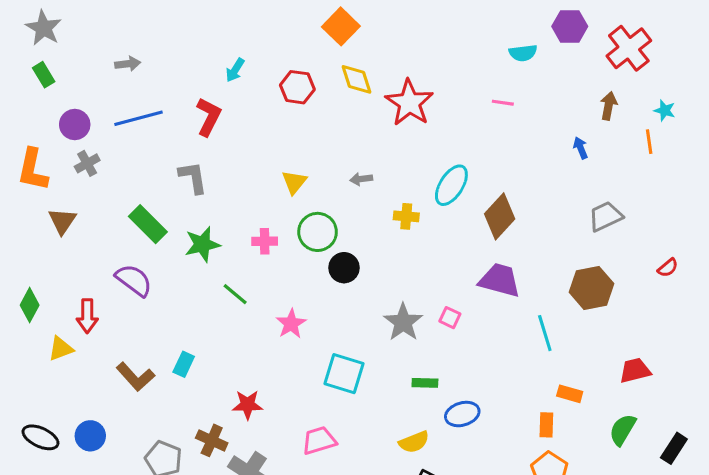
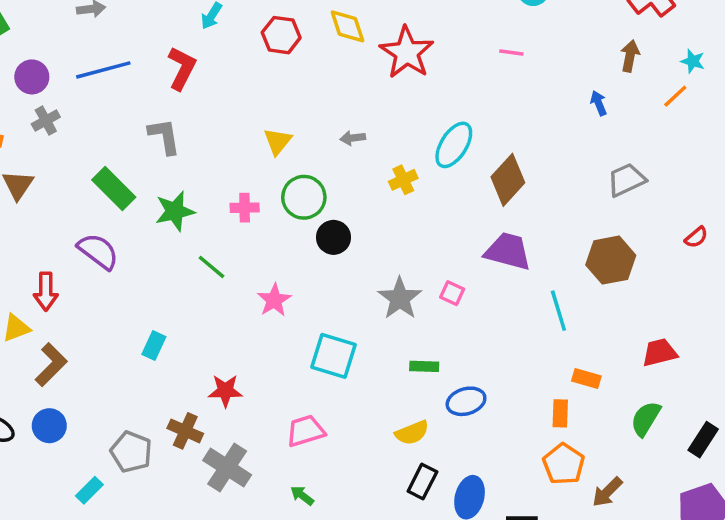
orange line: (649, 142) -> (675, 96), turned 55
yellow cross: (406, 216) -> (403, 180), turned -30
brown L-shape: (135, 377) -> (51, 365), moved, turned -93

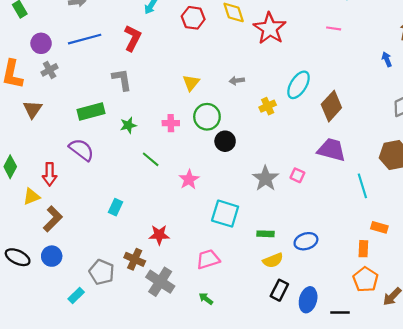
green rectangle: (114, 189) -> (91, 111), turned -60
green star: (175, 211) -> (128, 125), size x0.7
green rectangle: (424, 366) -> (266, 234), moved

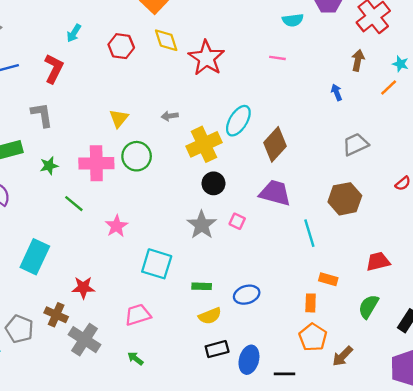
yellow cross: (268, 106) -> (204, 144), size x1.8
pink cross: (171, 123) -> (96, 163), size x1.8
black circle: (225, 141) -> (213, 183), moved
cyan rectangle: (115, 207) -> (35, 257), size x1.8
black rectangle: (279, 290) -> (217, 349), turned 48

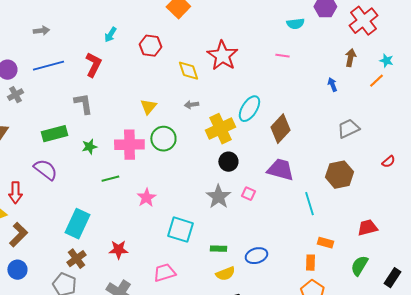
yellow diamond: (166, 40) -> (188, 71), moved
green line: (74, 204) -> (110, 179), turned -54
brown cross: (56, 315) -> (76, 259), moved, turned 30

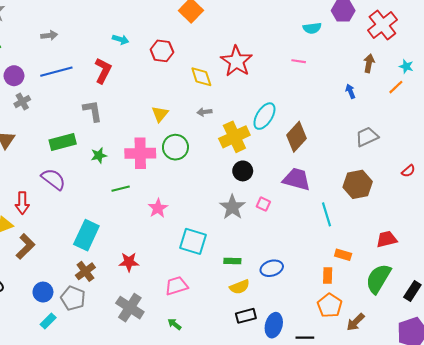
cyan arrow: (110, 35) -> (121, 39), turned -105
green semicircle: (359, 266) -> (378, 279), size x1.4
blue circle: (17, 270) -> (43, 292), moved

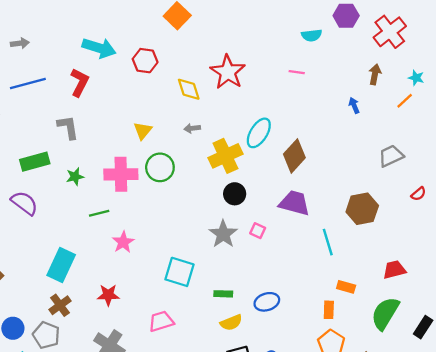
cyan arrow: (121, 39) -> (99, 48), size x1.8
gray trapezoid: (367, 137) -> (391, 156), moved
pink star: (158, 208) -> (123, 242), moved

